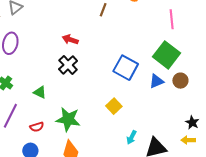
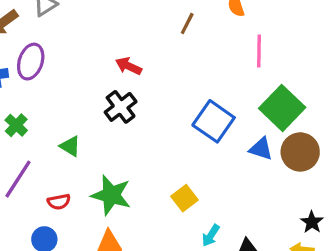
pink line: (172, 19) -> (259, 51), moved
blue triangle: (156, 81) -> (261, 149), turned 35
brown circle: (180, 81) -> (300, 152), size x1.5
yellow square: (114, 106) -> (185, 198), moved

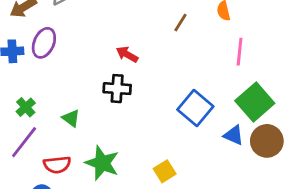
black cross: (121, 107) -> (117, 89), turned 36
green cross: (16, 125) -> (26, 107), moved
red semicircle: (59, 202) -> (57, 165), size x1.4

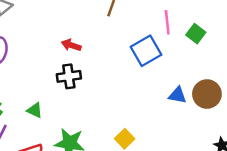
green square: (255, 102) -> (196, 34), moved, size x0.6
blue square: (195, 108) -> (146, 51), moved, turned 32

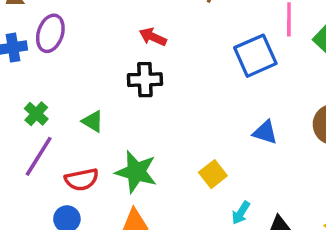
blue triangle: (177, 95) -> (265, 132), moved

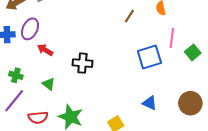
red arrow: (153, 37) -> (45, 50), moved
green cross: (36, 114) -> (16, 75), turned -32

